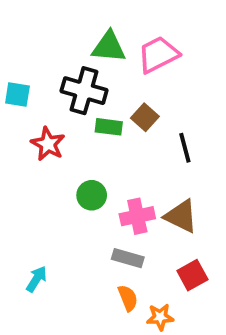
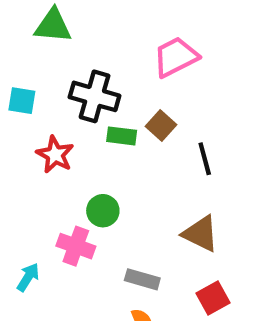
green triangle: (109, 47) -> (53, 26), moved
pink cross: (137, 216) -> (76, 246), moved, turned 32
cyan arrow: (36, 279) -> (28, 277), moved

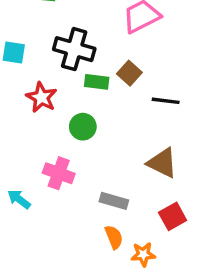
black line: (205, 159) -> (166, 101), turned -68
green circle: (103, 211) -> (83, 127), moved
cyan arrow: (28, 277) -> (19, 199), turned -85

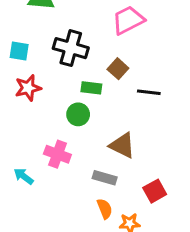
green rectangle: (97, 82) -> (91, 88), moved
red star: (41, 97) -> (28, 88), moved, turned 30
brown triangle: (162, 163) -> (122, 145), moved

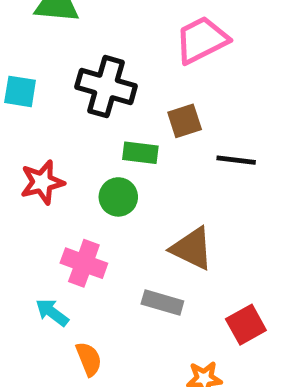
brown square: (118, 69) -> (185, 121), turned 30
red star: (28, 88) -> (42, 182), moved
cyan arrow: (24, 176) -> (52, 312), moved
orange semicircle: (105, 209) -> (89, 359), moved

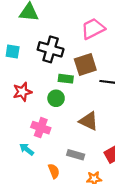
brown square: (185, 121) -> (85, 65), size x1.5
gray rectangle: (162, 302) -> (76, 155), moved
orange semicircle: (89, 359) -> (54, 171), moved

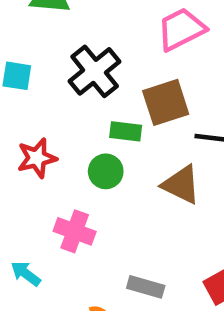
black cross: (51, 49) -> (95, 71), turned 35
brown triangle: (89, 121) -> (181, 185), moved
cyan arrow: (27, 149) -> (26, 274), moved

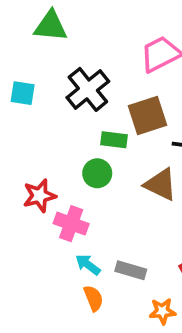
red star: (37, 158) -> (39, 196), moved
cyan arrow: (26, 274) -> (88, 265), moved

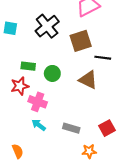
green rectangle: (114, 140) -> (28, 66), moved
cyan arrow: (88, 265) -> (39, 125), moved
orange semicircle: (93, 298) -> (18, 151), moved

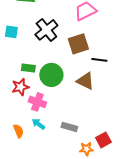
green circle: (52, 73) -> (51, 75), size x1.5
red square: (107, 128) -> (103, 140), moved
orange semicircle: (18, 151) -> (18, 131), moved

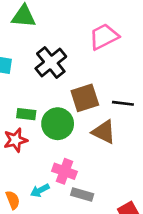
brown square: (78, 44) -> (85, 98), moved
pink cross: (37, 102) -> (64, 171), moved
cyan arrow: (38, 124) -> (40, 190), turned -64

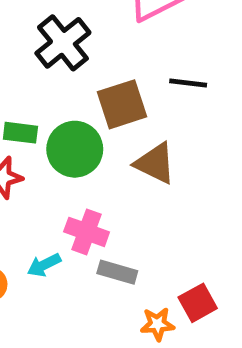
black line: (123, 103) -> (188, 83), moved

